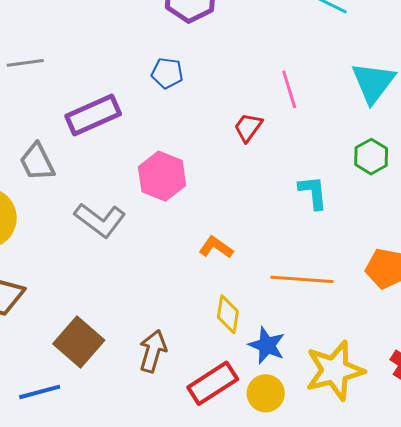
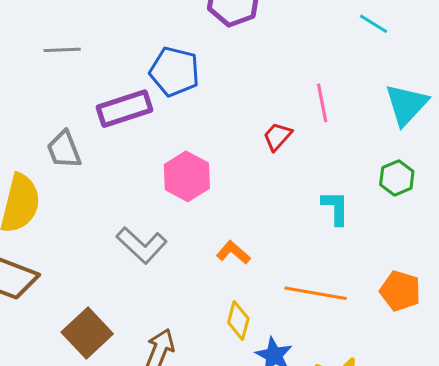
blue pentagon: (167, 73) -> (175, 72), moved, size x1.6
gray L-shape: (100, 220) -> (142, 245), moved

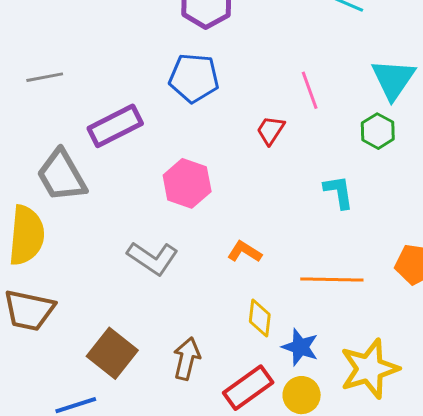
blue pentagon: (175, 72) -> (194, 78), moved
gray trapezoid: (64, 150) -> (62, 176), size x1.4
green hexagon: (397, 178) -> (378, 131), moved

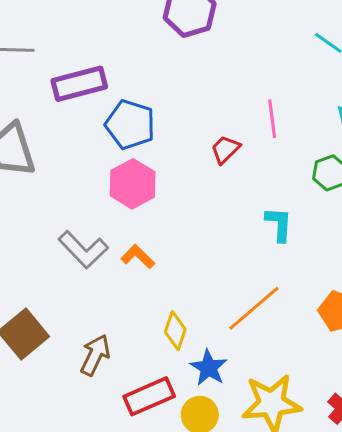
blue pentagon: (194, 78) -> (130, 125), moved
purple rectangle: (115, 126) -> (79, 84), moved
orange L-shape: (244, 252) -> (138, 257), moved
orange line: (332, 279) -> (254, 308), turned -54

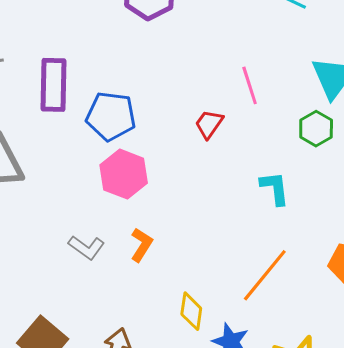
purple rectangle: (79, 84) -> (54, 85), turned -64
gray L-shape: (83, 250) -> (87, 247), size x0.7
orange L-shape: (138, 257) -> (141, 245), turned 88

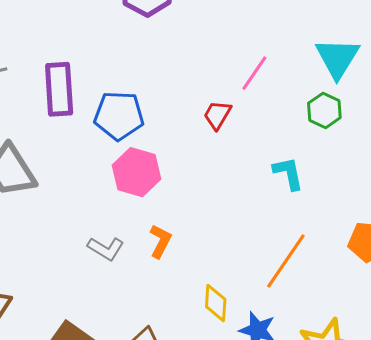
pink line: (250, 85) -> (254, 73), turned 57

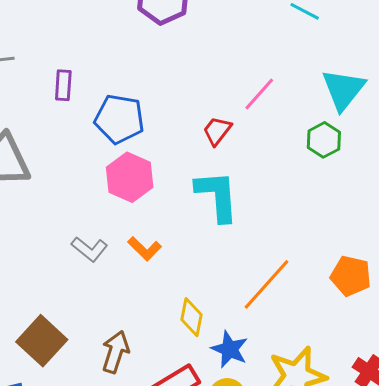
purple rectangle: (59, 89) -> (63, 85), size x0.6
cyan L-shape: (288, 173) -> (217, 196), moved, size x1.5
orange L-shape: (160, 241) -> (145, 249), turned 100

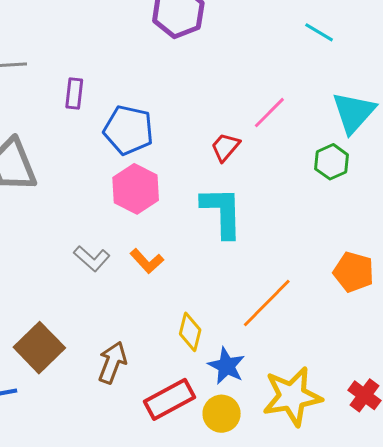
orange pentagon: (351, 276) -> (354, 272), moved

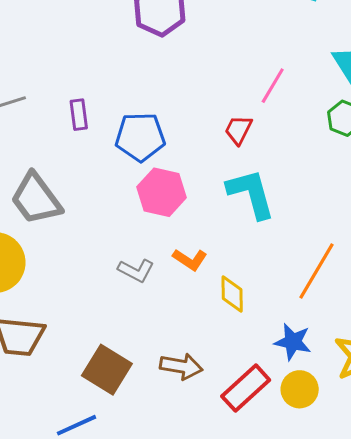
yellow diamond: (190, 332) -> (232, 294), moved
brown arrow: (112, 363) -> (181, 366), turned 93

